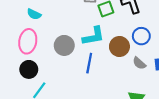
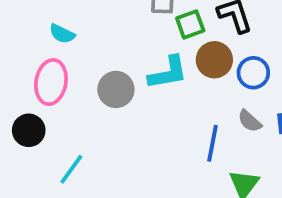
brown circle: (119, 46) -> (214, 60), moved
blue line: (89, 63) -> (213, 143), moved
black circle: (29, 69) -> (29, 130), moved

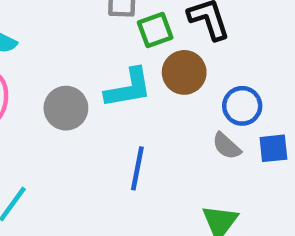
blue circle: (253, 73) -> (242, 106), moved
blue line: (213, 143) -> (137, 168), moved

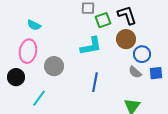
brown circle: (184, 72) -> (126, 39), moved
gray circle: (66, 108) -> (54, 66), moved

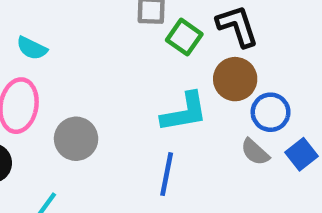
green square: (103, 20) -> (184, 37), turned -35
cyan L-shape: (91, 46) -> (184, 112), moved
blue square: (156, 73) -> (301, 154), turned -32

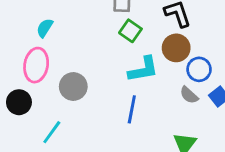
green square: (184, 37) -> (130, 31), moved
cyan semicircle: (32, 48) -> (45, 28), turned 96

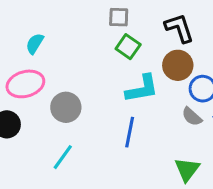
pink ellipse: (36, 65) -> (25, 84), turned 64
cyan line: (52, 132) -> (63, 157), moved

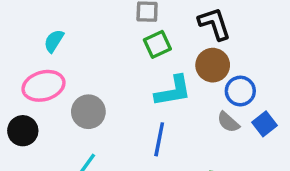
green square: (128, 47) -> (157, 44), turned 30

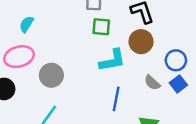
green square: (157, 44) -> (101, 27), turned 30
blue circle: (240, 91) -> (176, 60), moved
blue line: (159, 139) -> (116, 99), moved

